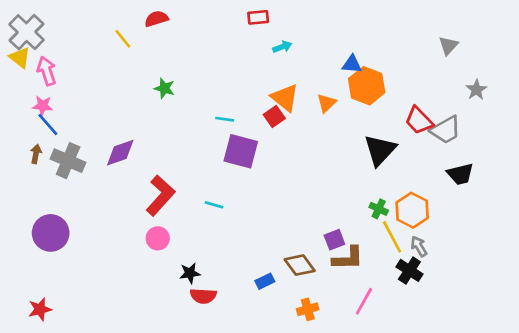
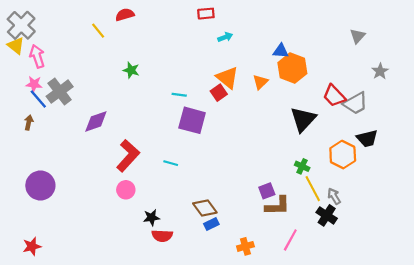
gray cross: (68, 161) -> (60, 92), moved, turned 30
orange hexagon: (412, 210) -> (343, 155), moved
brown diamond: (300, 265) -> (205, 208), moved

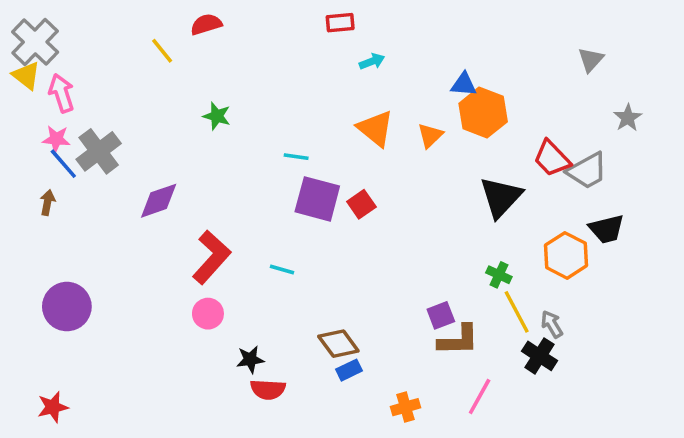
red square: (219, 93) -> (361, 204), moved

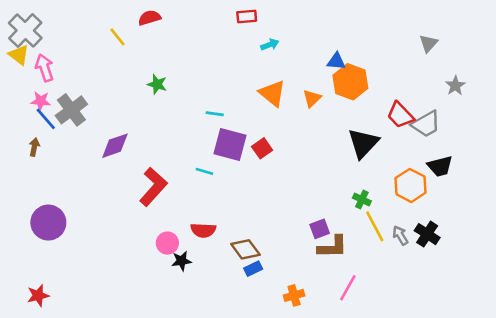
cyan line: (282, 270) -> (204, 171), moved
pink circle: (208, 314) -> (167, 243), moved
black cross: (540, 356) -> (427, 234), moved
red semicircle: (268, 389) -> (203, 230), moved

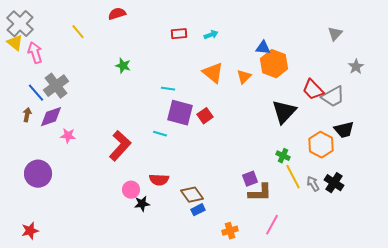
red rectangle: (247, 16) -> (179, 34), moved
yellow line: (117, 37) -> (78, 32), moved
pink star: (41, 101) -> (68, 136), moved
purple diamond: (115, 146) -> (51, 117), moved

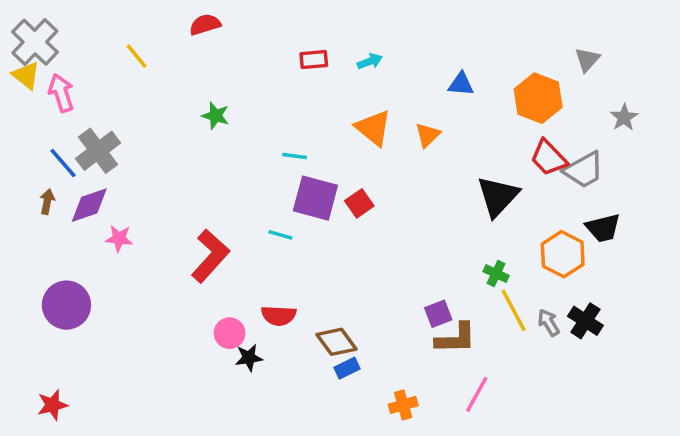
orange hexagon: (274, 64) -> (538, 98), moved

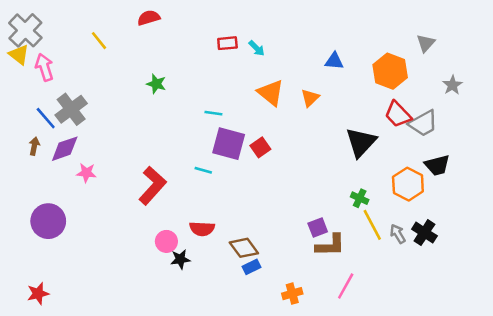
cyan arrow: (370, 61) -> (257, 48), moved, turned 66

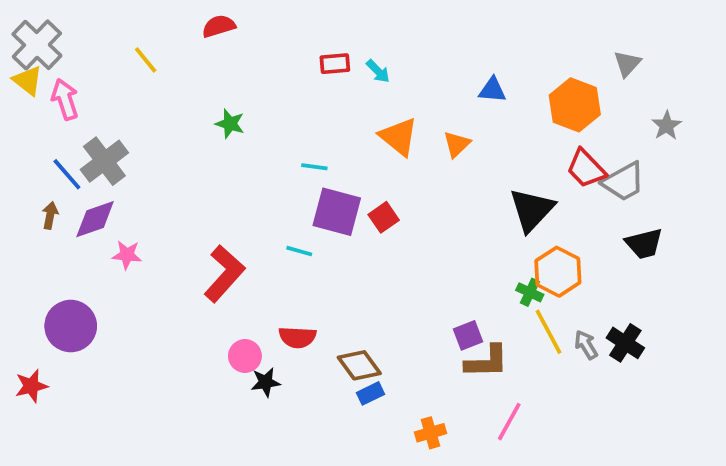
orange hexagon: (408, 184) -> (558, 272), moved
red star: (38, 294) -> (31, 386), moved

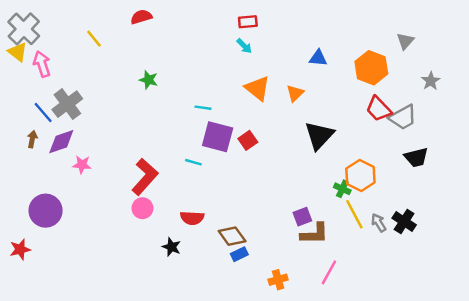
red rectangle: (335, 64) -> (248, 22), moved
black triangle: (532, 210) -> (319, 136), moved
pink circle: (245, 356) -> (142, 208), moved
black star: (266, 382) -> (172, 247), turned 30

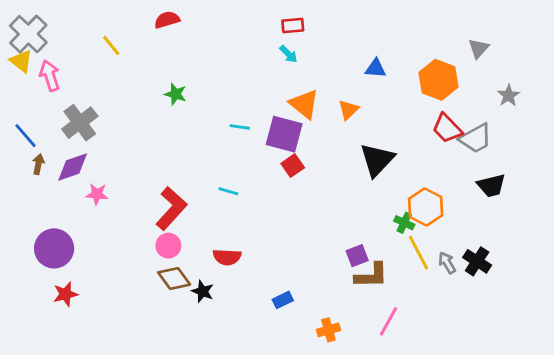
blue line: (43, 113) -> (25, 136), moved
purple square: (218, 137) -> (284, 134), moved
brown diamond: (232, 236) -> (174, 278), moved
red star: (20, 249) -> (65, 294), moved

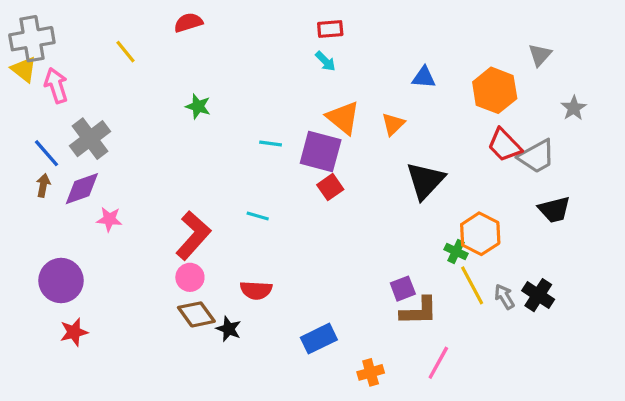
gray cross: (28, 34) -> (32, 39), turned 36
blue line: (25, 136) -> (46, 153), moved
blue rectangle: (283, 300) -> (319, 339), size x1.5

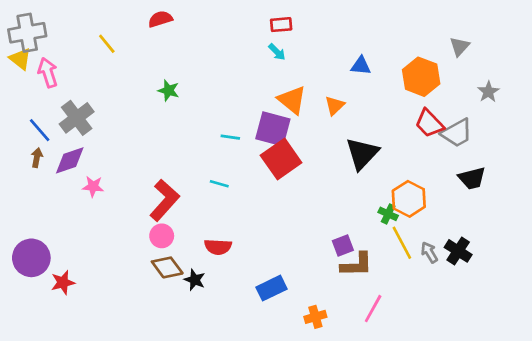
cyan line: (271, 143) -> (230, 137), moved
red square: (330, 187) -> (281, 159), size x1.8
purple circle: (61, 281) -> (31, 258), moved

